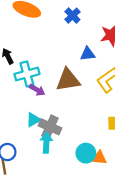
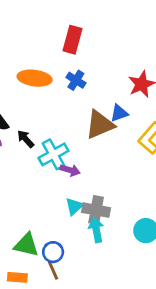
blue cross: (72, 16) -> (76, 80), moved
brown triangle: (68, 80) -> (100, 125), moved

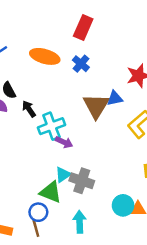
brown triangle: (100, 125) -> (96, 106), turned -44
cyan arrow: (96, 230) -> (80, 222), moved
green triangle: (26, 245) -> (51, 192), moved

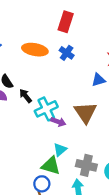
brown triangle: (96, 106) -> (85, 113), moved
gray cross: (82, 181) -> (86, 165), moved

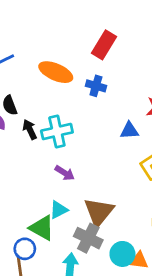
blue cross: (67, 53) -> (96, 86), turned -32
cyan cross: (46, 109) -> (57, 132), moved
brown triangle: (85, 113) -> (99, 212), moved

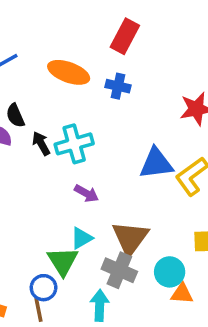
blue triangle: (129, 131) -> (156, 163), moved, size x1.5
green triangle: (42, 228) -> (63, 261), turned 32
cyan circle: (122, 254) -> (170, 272), moved

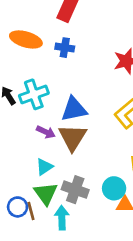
blue triangle: (156, 163) -> (74, 109), moved
brown triangle: (130, 238) -> (73, 137), moved
green triangle: (63, 261) -> (46, 194), moved
brown line: (39, 310) -> (31, 211), moved

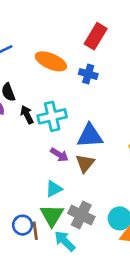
brown triangle: (73, 137) -> (85, 163), size x0.7
cyan arrow: (62, 218) -> (65, 241), turned -50

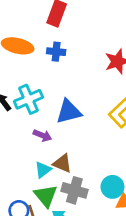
brown triangle: (85, 163) -> (62, 163), moved, turned -36

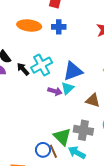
brown triangle: (62, 163) -> (93, 100), moved
cyan triangle: (43, 170) -> (68, 88), moved

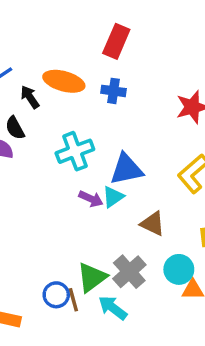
black arrow: (23, 69) -> (30, 97), moved
gray cross: (83, 130) -> (129, 272), turned 30
green triangle: (62, 137) -> (92, 277), turned 30

